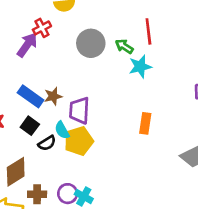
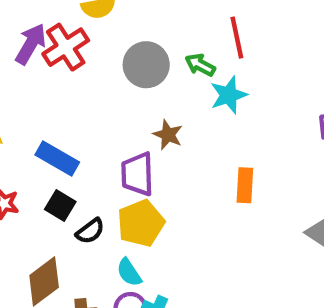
red cross: (42, 28) -> (66, 47), size x1.5
purple arrow: (27, 45) -> (31, 44), moved
brown star: (53, 96) -> (168, 135), moved, turned -30
cyan semicircle: (62, 130) -> (129, 272), moved

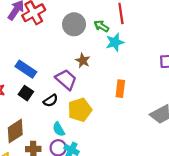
purple trapezoid: (137, 174) -> (66, 80), turned 130
yellow pentagon: (141, 223) -> (80, 110), moved
black semicircle: (90, 231) -> (51, 101), moved

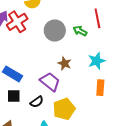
cyan star: (115, 42) -> (97, 61), moved
black square: (26, 93) -> (14, 96), turned -32

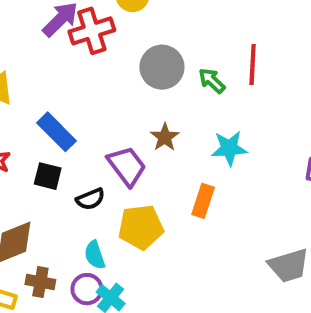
orange rectangle: (100, 88) -> (203, 201), moved

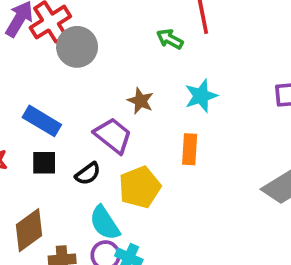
gray circle: (162, 67) -> (77, 47), moved
cyan semicircle: (95, 255) -> (105, 223), size x1.4

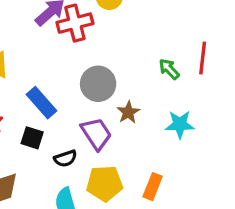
gray circle: (77, 47) -> (98, 84), moved
orange rectangle: (190, 149) -> (153, 187), moved

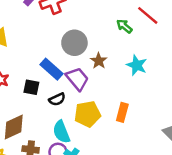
red line: (203, 58) -> (148, 15), turned -50
blue rectangle: (41, 103) -> (52, 69), moved
cyan star: (180, 124) -> (137, 65), turned 30

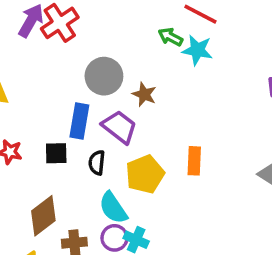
cyan star: (137, 65) -> (197, 50), moved
blue rectangle: (52, 69) -> (79, 121), turned 70
black semicircle: (57, 99) -> (97, 163), turned 133

